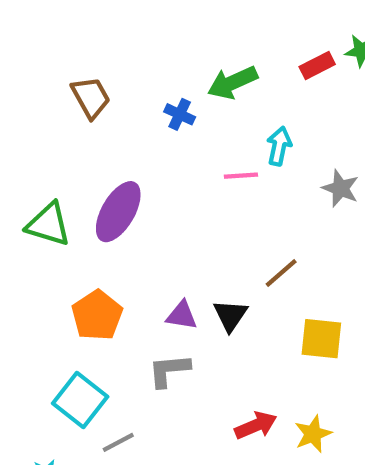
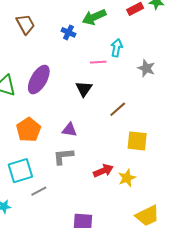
black triangle: (230, 315) -> (84, 89), moved
cyan square: (80, 400) -> (20, 171), turned 35
red arrow: (256, 425) -> (103, 171), moved
yellow star: (313, 434) -> (127, 178), moved

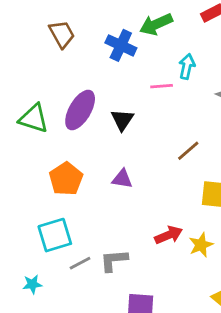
blue cross: (68, 32) -> (121, 45), size x1.5
black triangle: (84, 89) -> (122, 120), moved
gray L-shape: (63, 156) -> (114, 260), moved

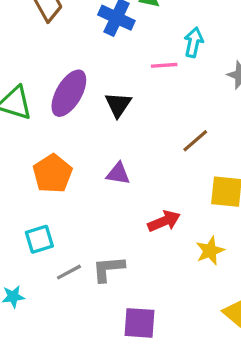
cyan square: (55, 235) -> (39, 239), size x0.7
red arrow: (169, 235) -> (164, 221), moved

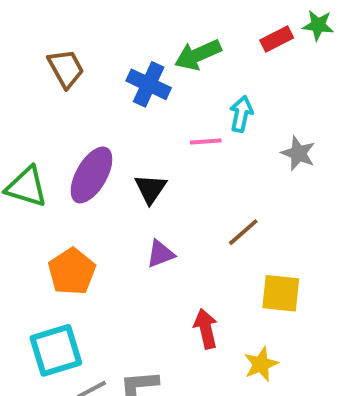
purple triangle: (118, 174) -> (160, 254), moved, turned -30
red arrow: (164, 221) -> (206, 329), turned -80
cyan square: (39, 239) -> (56, 350), size x1.5

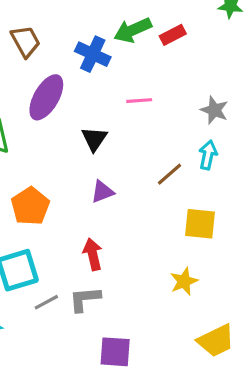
red rectangle: (277, 39) -> (173, 35), moved
cyan arrow: (241, 114) -> (208, 155), moved
purple ellipse: (91, 175) -> (46, 97), moved
red arrow: (206, 329) -> (93, 254), moved

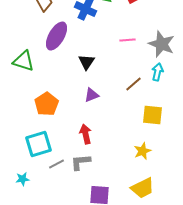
pink line: (139, 101) -> (128, 40), moved
gray star: (214, 110) -> (162, 44), size x1.5
yellow trapezoid: (216, 341) -> (142, 188), moved

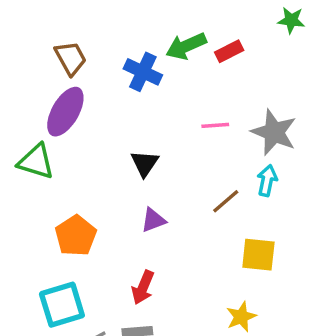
purple ellipse: (56, 36) -> (65, 112), moved
red arrow: (86, 134) -> (143, 287), turned -144

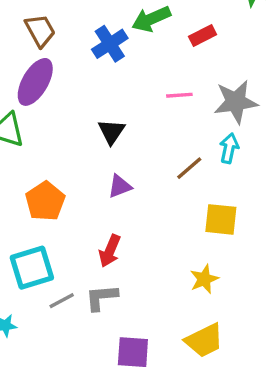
red rectangle: (229, 51) -> (203, 36), moved
blue cross: (143, 72) -> (110, 44), turned 32
gray star: (274, 132) -> (236, 102), turned -30

